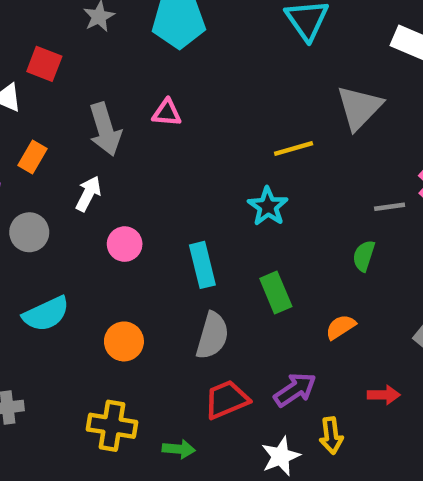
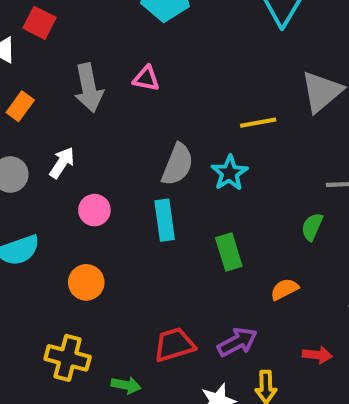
white arrow: (88, 194) -> (62, 163), moved
pink circle: (125, 244) -> (94, 210), moved
gray semicircle: (212, 336) -> (177, 164), moved

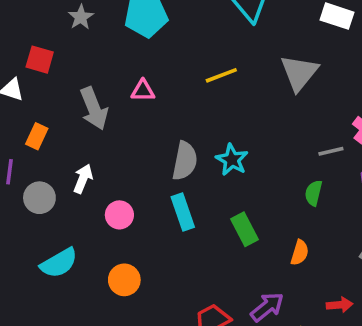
yellow line: (258, 123) -> (221, 75), moved
orange semicircle: (284, 289) -> (300, 253), turned 145

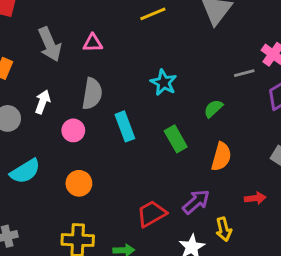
pink triangle: (143, 91) -> (93, 43), moved
gray semicircle: (185, 161) -> (92, 94), moved
green semicircle: (313, 193) -> (213, 109), moved, turned 36
orange semicircle: (300, 253) -> (221, 157), size x1.4

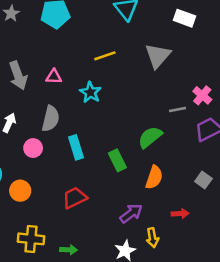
cyan star: (164, 82) -> (90, 92), moved
green semicircle: (213, 109) -> (150, 137), size x1.5
orange circle: (79, 183) -> (20, 191), moved
red trapezoid: (152, 214) -> (75, 198), moved

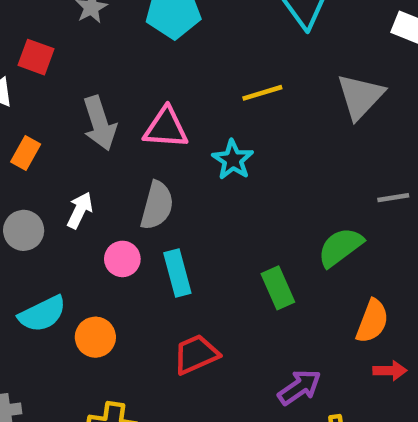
pink triangle: (54, 77) -> (166, 128), size x1.5
cyan rectangle: (76, 147) -> (177, 273), moved
orange semicircle: (154, 177) -> (372, 321), moved
red arrow: (180, 214) -> (390, 371), moved

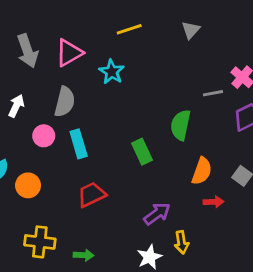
gray triangle: (360, 96) -> (191, 30), size x0.6
pink triangle: (166, 128) -> (69, 53), turned -32
green semicircle: (340, 247) -> (181, 125), turned -40

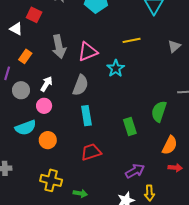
pink circle: (44, 136) -> (44, 106), moved

